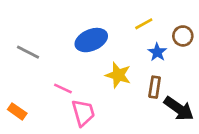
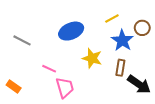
blue star: (157, 52) -> (122, 40), size x1.5

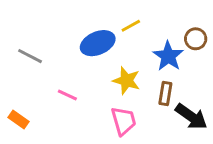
yellow line: (112, 18) -> (131, 26), moved
pink trapezoid: (65, 88) -> (124, 121), moved

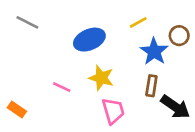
yellow line: (131, 26) -> (138, 22), moved
gray line: (30, 56) -> (27, 22), moved
yellow star: (126, 81) -> (101, 78), moved

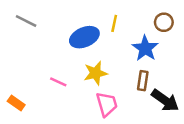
yellow line: (138, 22) -> (114, 23), moved, turned -49
brown circle: (179, 36) -> (164, 22), moved
yellow star: (101, 78) -> (96, 73), turned -30

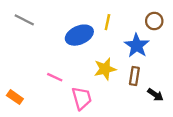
yellow star: (96, 73) -> (105, 69), moved
black arrow: (165, 100) -> (155, 95), size x0.6
pink trapezoid: (107, 104) -> (82, 98), moved

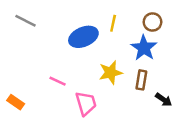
brown circle: (154, 21) -> (152, 22), moved

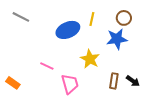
blue star: (144, 48) -> (117, 39), turned 30
yellow star: (111, 73) -> (90, 59), turned -30
brown rectangle: (141, 80) -> (114, 81), moved

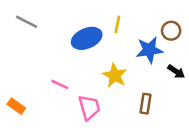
brown circle: (124, 18) -> (171, 31), moved
black arrow: (133, 81) -> (176, 72), moved

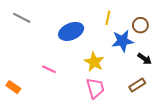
yellow line: (117, 24) -> (108, 18), moved
brown rectangle: (146, 104) -> (137, 85), moved, turned 49
pink trapezoid: (89, 107) -> (95, 88), moved

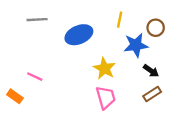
gray line: (22, 18) -> (37, 20), moved, turned -30
black arrow: (145, 59) -> (151, 71), moved
pink line: (49, 69) -> (35, 77), moved

